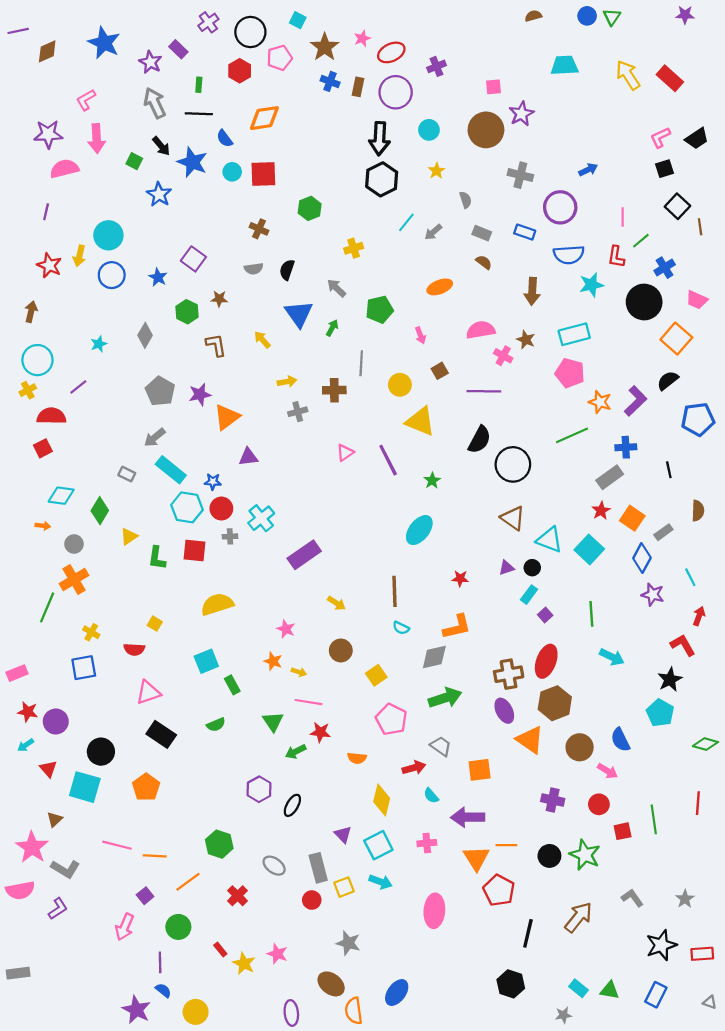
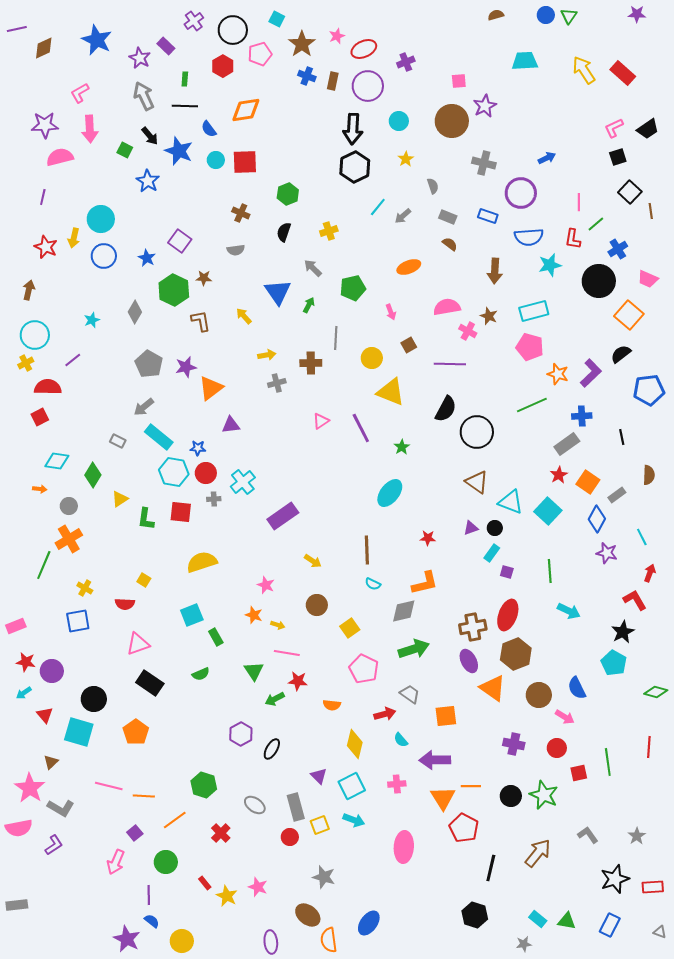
black semicircle: (287, 270) -> (284, 232), moved
green hexagon: (187, 312) -> (174, 290), size x1.4
purple square: (545, 615) -> (507, 572), turned -32

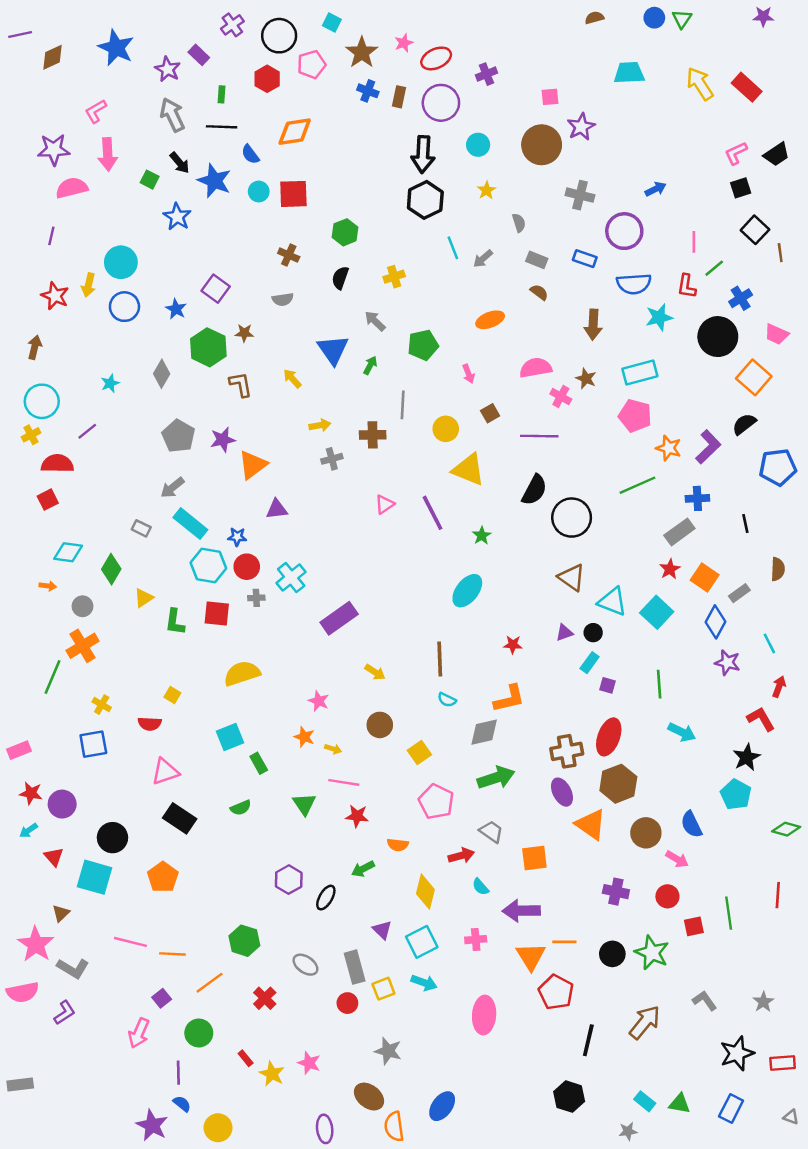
cyan line: (378, 207) -> (453, 248), turned -60
green arrow: (275, 699) -> (363, 869), moved

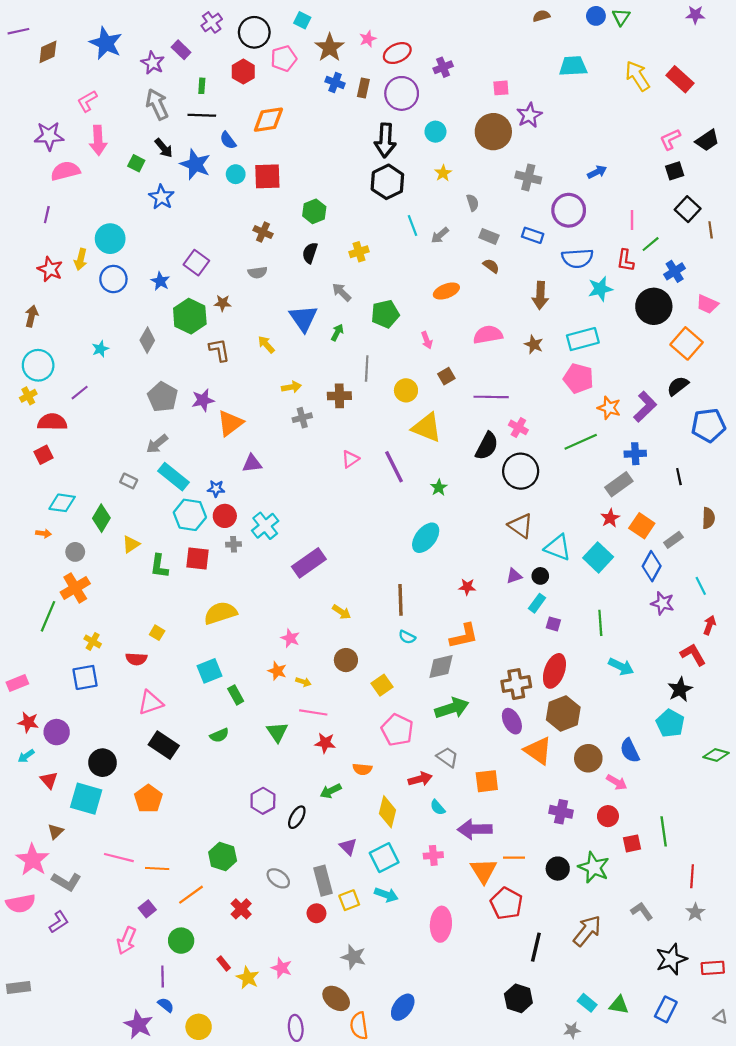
pink cross: (561, 396) -> (518, 427), moved
red line: (778, 895) -> (692, 876), moved

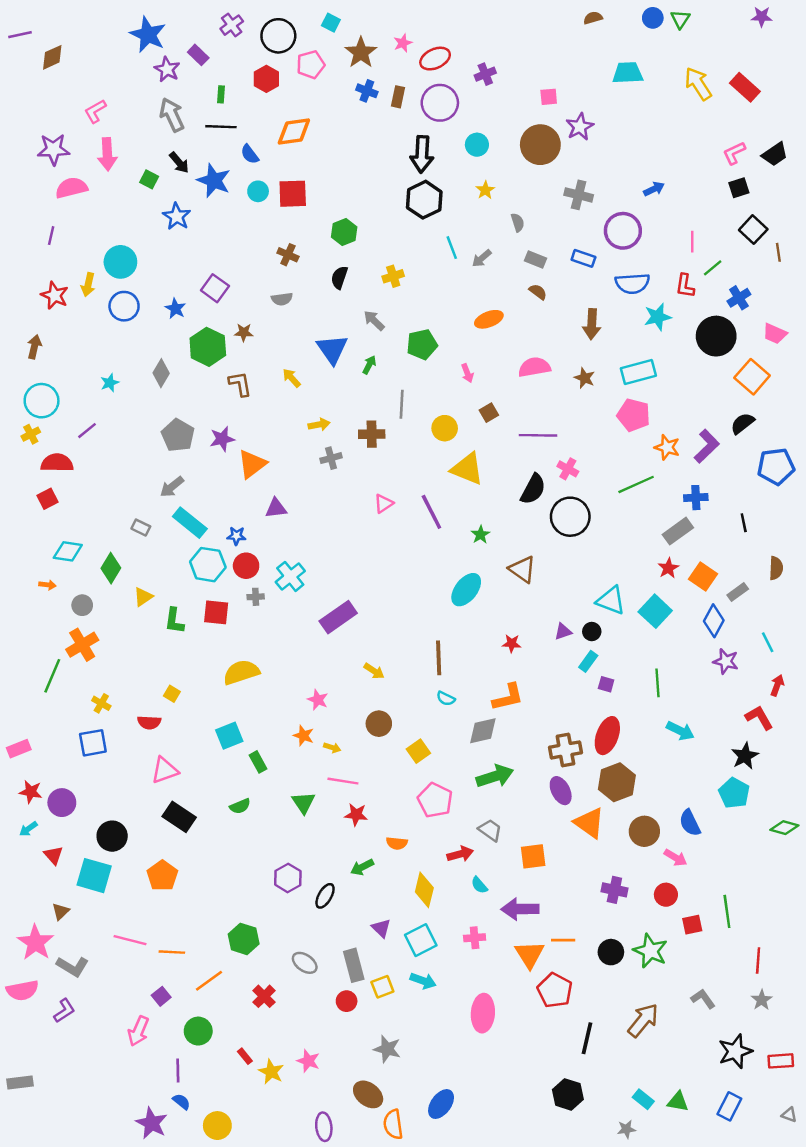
blue star: (106, 43) -> (148, 35), moved
brown triangle: (521, 526) -> (522, 569), moved

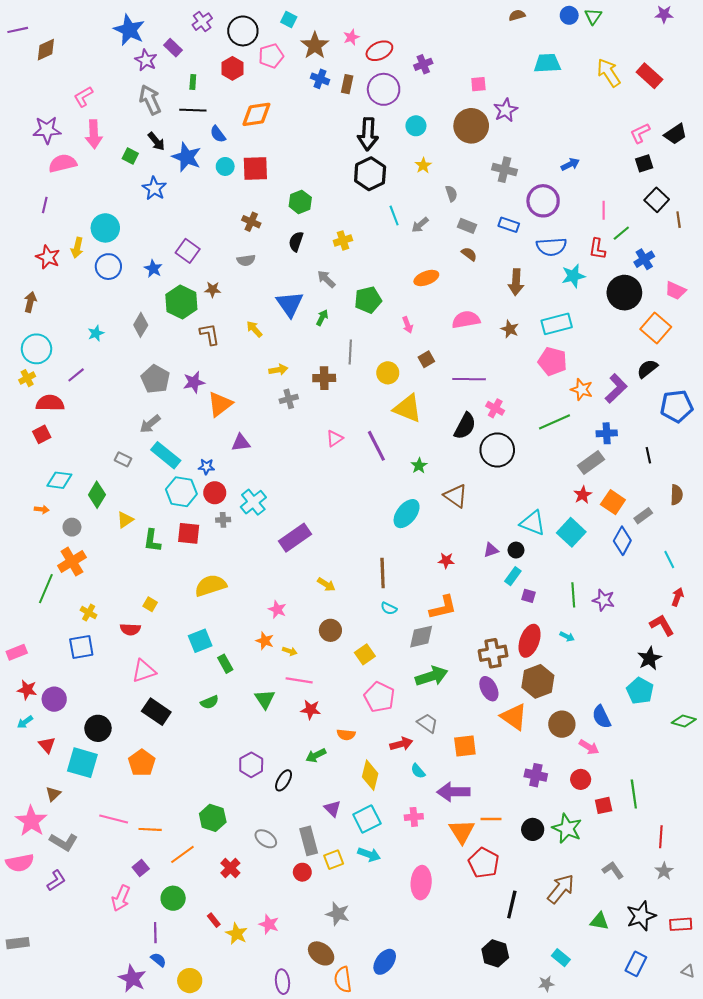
purple star: (726, 661) -> (604, 600), moved
cyan arrow: (680, 731) -> (567, 637), moved, size x0.6
green triangle: (678, 1102) -> (599, 921), moved

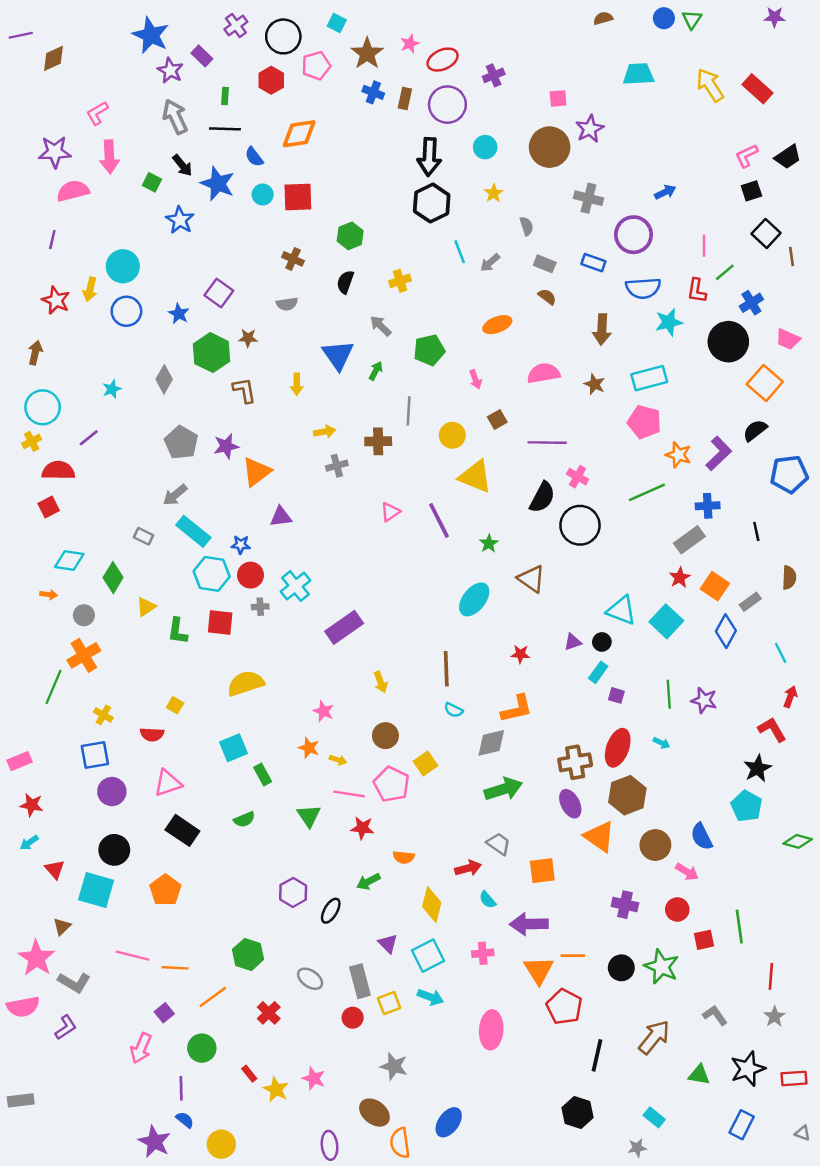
yellow arrow: (254, 329) -> (297, 384), turned -138
yellow arrow: (326, 584) -> (381, 682), turned 36
pink pentagon: (379, 697) -> (392, 784), moved
purple circle: (54, 699) -> (112, 792), moved

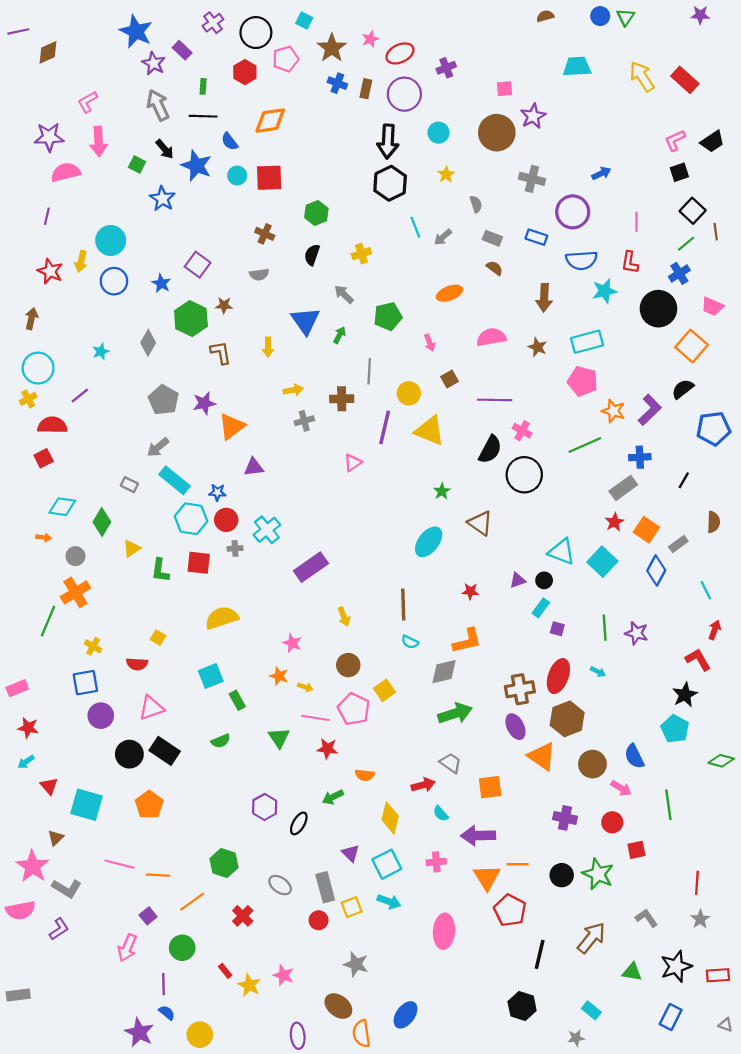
green line: (725, 272) -> (686, 244), moved
purple line: (439, 520) -> (385, 427), moved, turned 40
black line: (756, 531) -> (684, 480), turned 42
black circle: (114, 850) -> (129, 754), moved
green line: (739, 926) -> (668, 805), moved

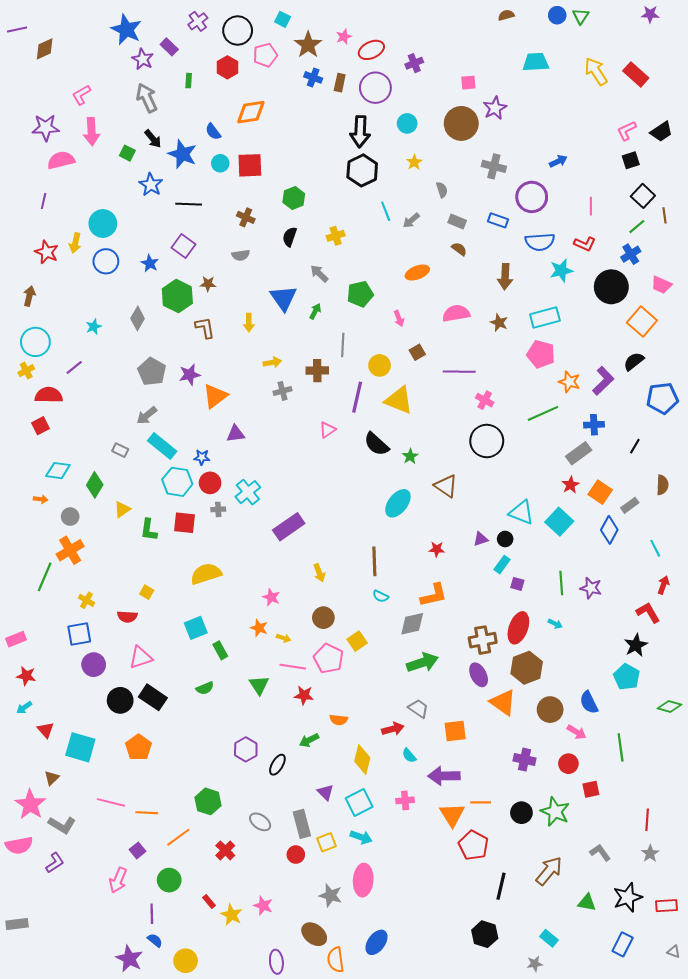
black line: (203, 116) -> (189, 204), moved
red L-shape: (630, 262) -> (585, 244), turned -75
black semicircle: (490, 449) -> (376, 444), moved, turned 104
pink ellipse: (444, 931) -> (363, 880), moved

